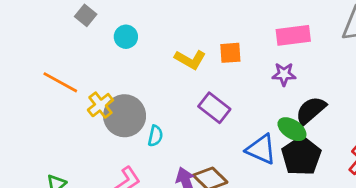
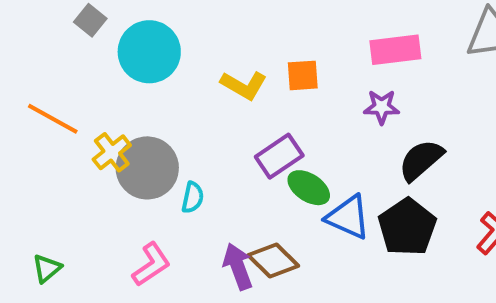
cyan circle: (126, 37) -> (149, 52), size x1.8
purple rectangle: (214, 108) -> (279, 156), turned -72
green ellipse: (292, 129) -> (309, 188), moved

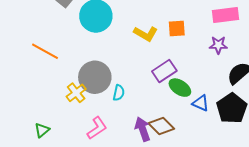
yellow cross: (112, 152) -> (76, 93), moved
blue triangle: (348, 217) -> (201, 103), size x0.7

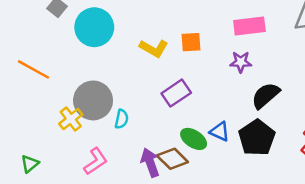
green ellipse: (180, 88) -> (194, 139), moved

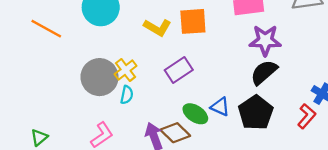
orange square: (191, 42) -> (193, 21), size x1.4
purple star: (241, 62) -> (265, 40), moved, size x1.5
orange line: (33, 69) -> (46, 29), moved
yellow cross: (71, 119) -> (126, 70), moved

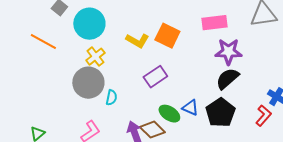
orange square: (193, 21) -> (167, 36), turned 30
yellow cross: (126, 70) -> (95, 57), moved

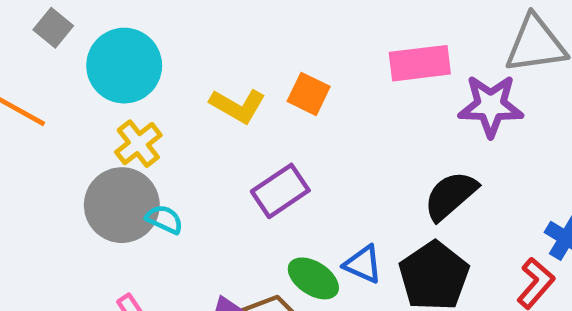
orange square: (167, 36) -> (309, 94), size x0.7
purple star: (228, 52) -> (491, 106), moved
cyan semicircle: (111, 98) -> (164, 219), moved, turned -77

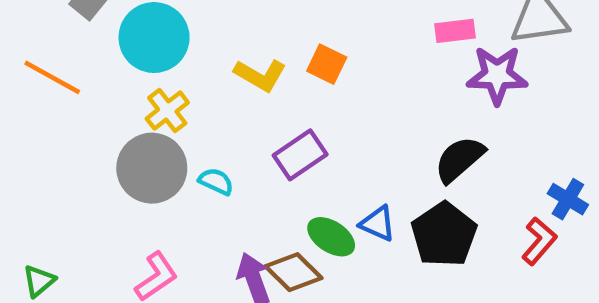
pink rectangle: (420, 63) -> (455, 31), moved, size x0.7
cyan semicircle: (164, 219) -> (216, 181), moved

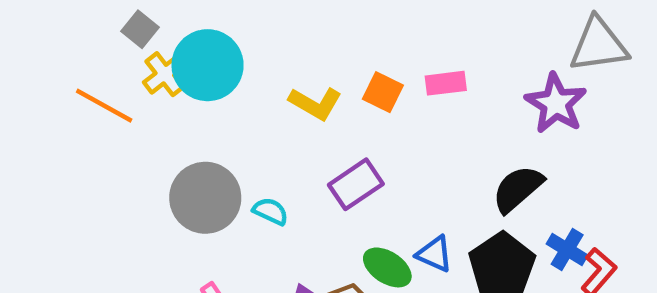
pink rectangle: (455, 31) -> (446, 83), moved
purple star: (497, 75) -> (556, 103), turned 30
yellow cross: (167, 111) -> (165, 74), moved
blue cross: (568, 199) -> (567, 249), moved

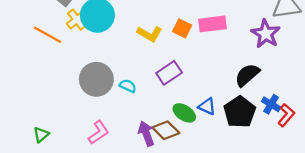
pink rectangle: (446, 83) -> (212, 24), size x1.4

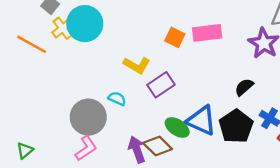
yellow L-shape: (150, 34) -> (137, 65), moved
black semicircle: (247, 75) -> (244, 87), size x0.7
gray circle: (96, 79) -> (88, 117), moved
blue triangle: (207, 106) -> (201, 121), size x1.6

